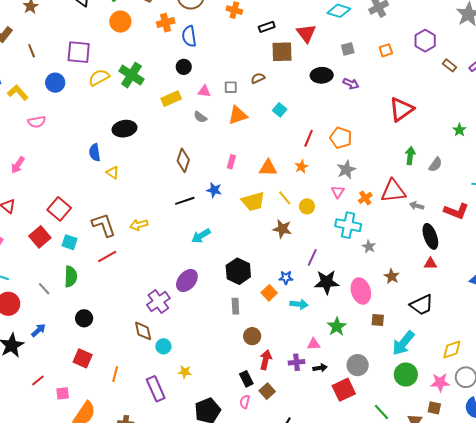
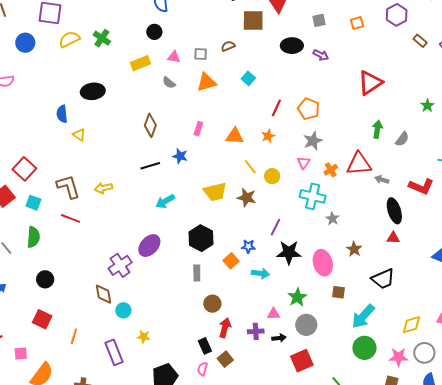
green cross: (131, 75) -> (102, 38), size x0.7
yellow trapezoid: (253, 201) -> (215, 192), moved
red line: (107, 256) -> (71, 218), turned 48
gray circle: (358, 365) -> (306, 325), moved

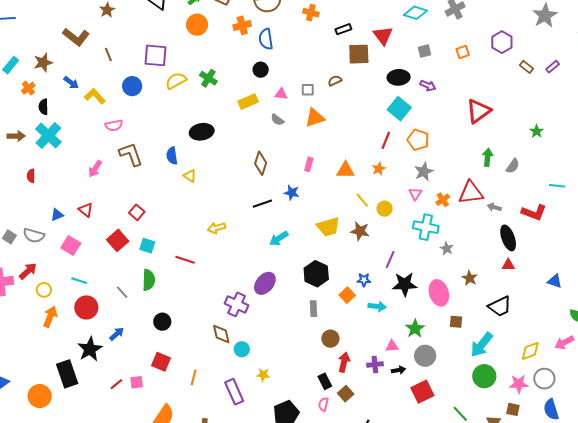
cyan square: (248, 78) -> (399, 109), moved, size x1.6
red square: (24, 169) -> (137, 212), size x0.7
brown L-shape: (68, 187) -> (131, 154), moved
purple cross: (120, 265) -> (237, 304), turned -30
pink square: (21, 354) -> (137, 382), moved

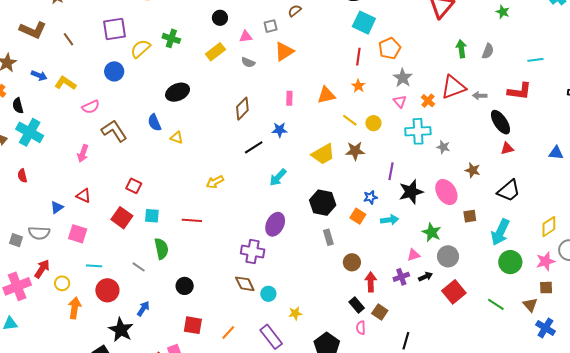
blue circle: (132, 86) -> (114, 71), moved
orange pentagon: (418, 140) -> (390, 48), turned -30
brown diamond: (261, 163) -> (242, 109), turned 40
orange line: (194, 377) -> (228, 333), turned 42

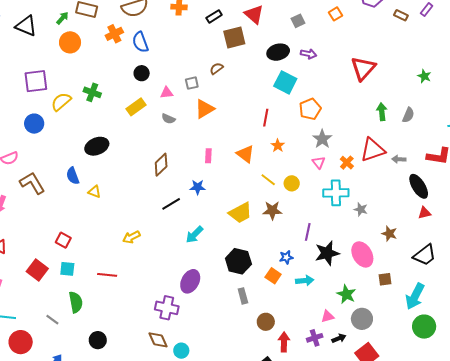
red line: (358, 57) -> (266, 118), moved
orange triangle: (326, 95) -> (245, 154), turned 48
red square: (134, 186) -> (63, 240), moved

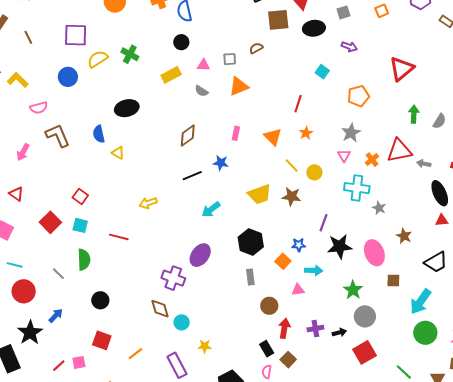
black ellipse: (278, 52) -> (314, 28), moved
cyan square: (285, 82) -> (322, 72), size x0.6
orange pentagon: (310, 109) -> (358, 96), moved
pink triangle: (328, 316) -> (298, 290), moved

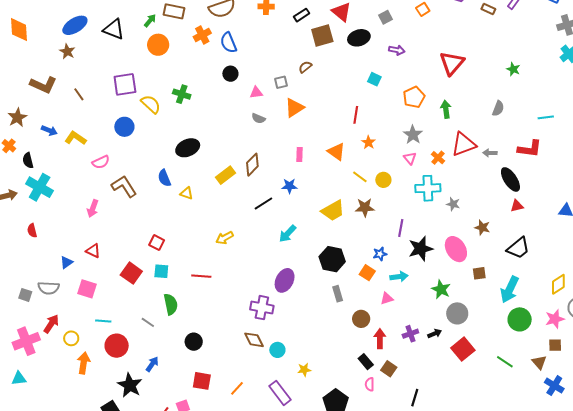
yellow semicircle: (98, 59) -> (151, 104), turned 85
yellow rectangle: (171, 75) -> (226, 175), moved
green arrow: (414, 114) -> (446, 109), moved

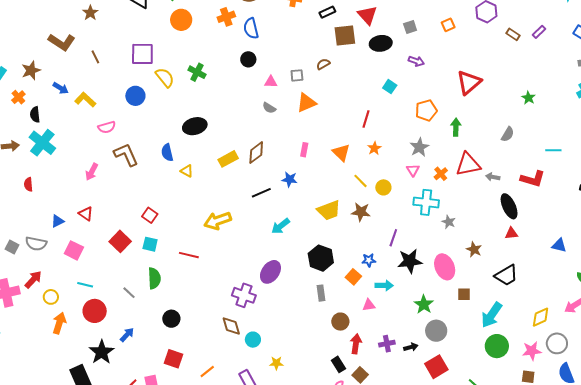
yellow arrow: (225, 238) -> (218, 221), size x1.5

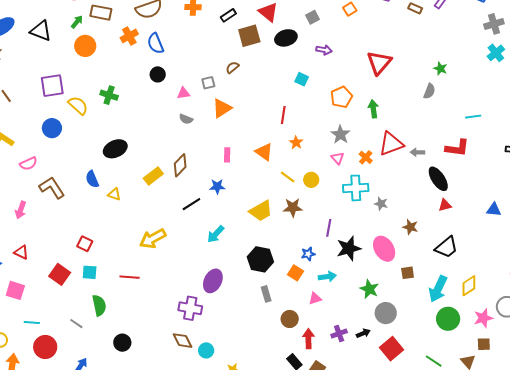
gray semicircle: (508, 134) -> (429, 91), moved
yellow diamond: (541, 317) -> (469, 286), moved

